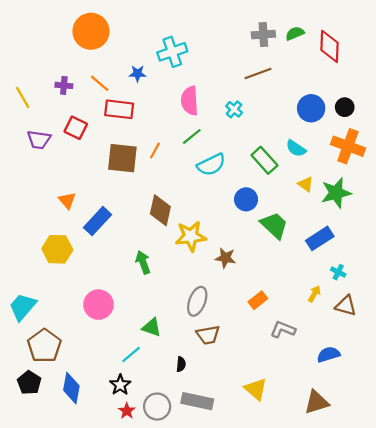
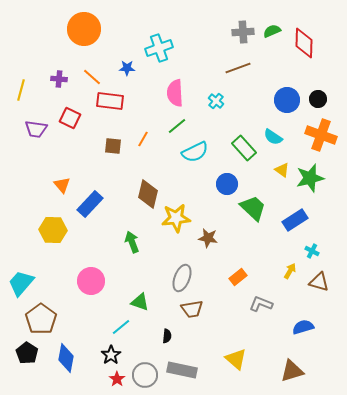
yellow line: (23, 97) -> (21, 90), turned 45
brown square: (122, 158) -> (113, 146), size x0.6

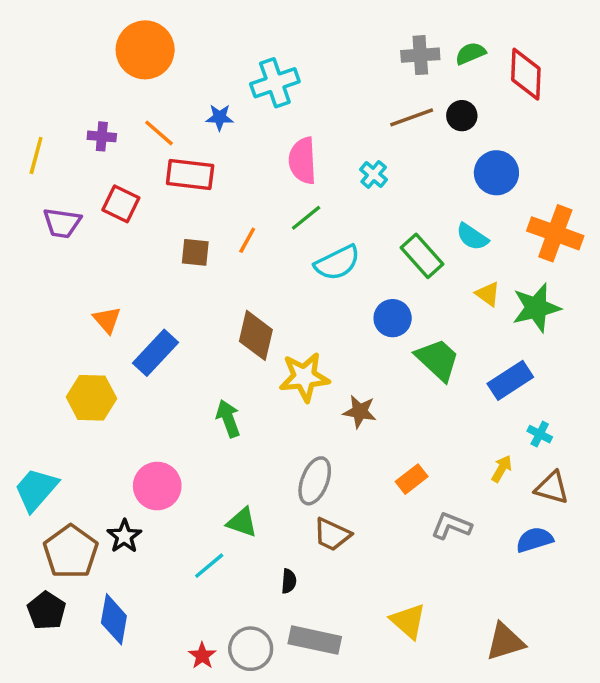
black circle: (318, 99) -> (462, 116), moved
brown trapezoid: (192, 309) -> (332, 534), turned 35
blue semicircle: (303, 327) -> (535, 540), moved
black star: (111, 355) -> (124, 536), moved

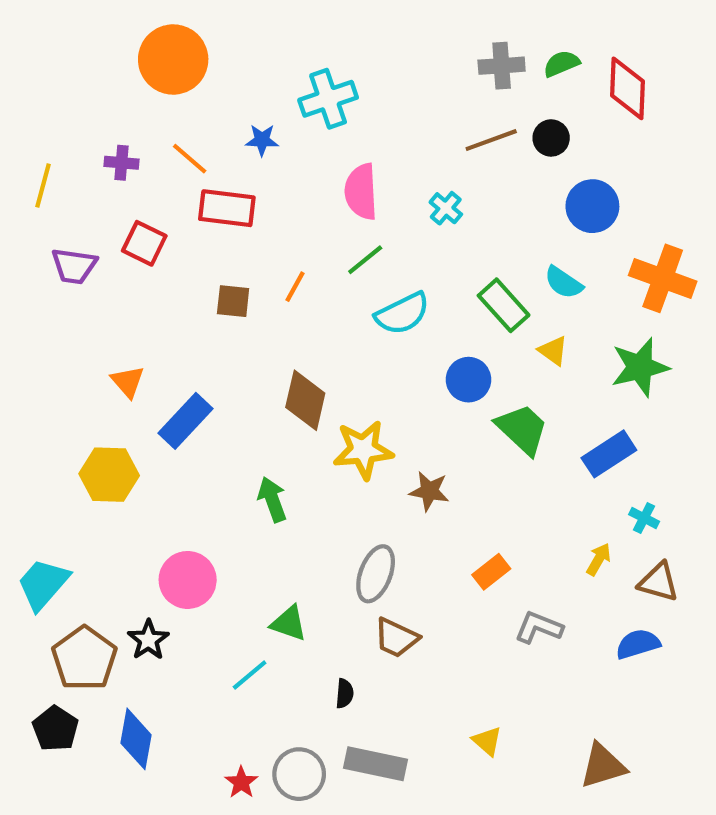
yellow triangle: (488, 294) -> (553, 351), moved
yellow triangle: (408, 621) -> (487, 741), size x0.7

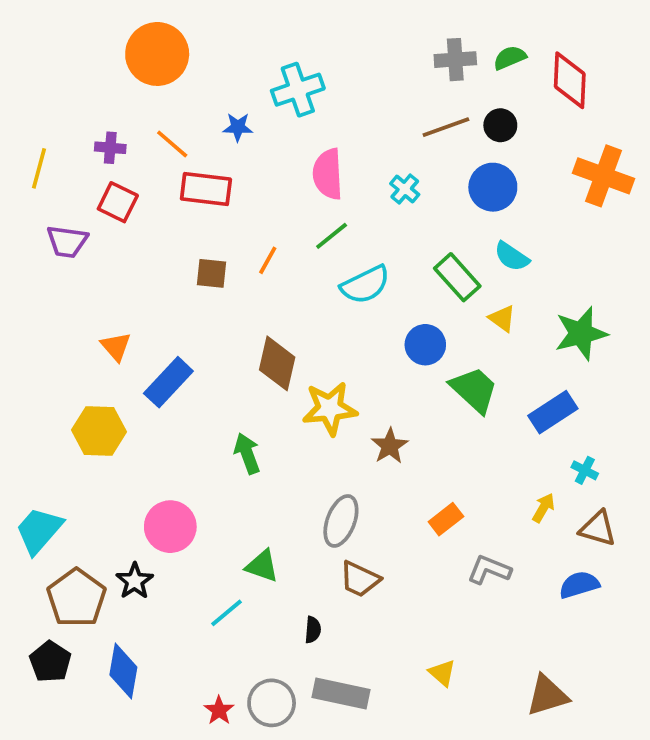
blue circle: (592, 206) -> (493, 187), moved
red square: (144, 243) -> (118, 202), moved
orange cross: (663, 278) -> (604, 176), moved
brown star: (429, 491) -> (390, 446), turned 30

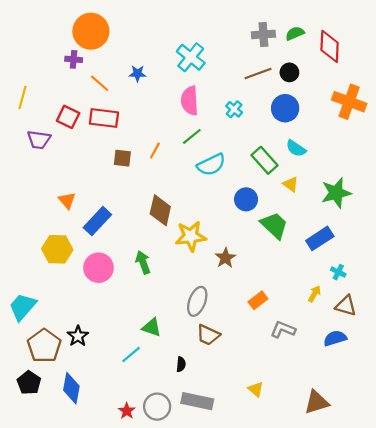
cyan cross: (298, 90) -> (191, 57), moved, turned -32
purple cross: (110, 148) -> (74, 59), moved
red rectangle: (206, 189) -> (104, 118), moved
pink circle: (170, 527) -> (98, 268), moved

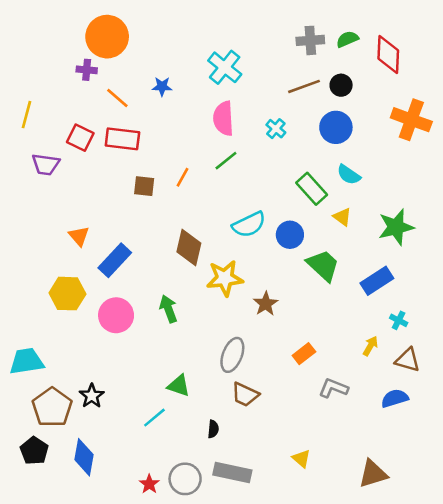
cyan semicircle: (211, 165) -> (249, 225), moved
cyan trapezoid: (23, 307) -> (27, 361), turned 40

